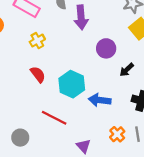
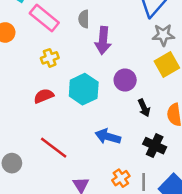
black arrow: (127, 70) -> (144, 108), turned -80
red semicircle: (38, 74) -> (44, 96), turned -84
cyan hexagon: (72, 84) -> (84, 89), moved

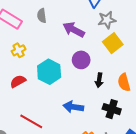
purple arrow: (103, 40) -> (74, 30), moved, turned 120
black arrow: (144, 108) -> (99, 80), turned 40

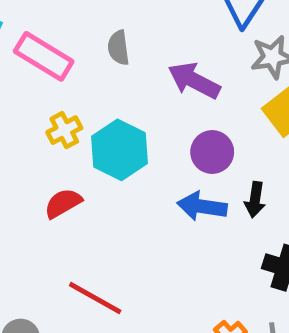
cyan hexagon: (49, 72) -> (119, 150), moved
blue arrow: (73, 107) -> (202, 206), moved

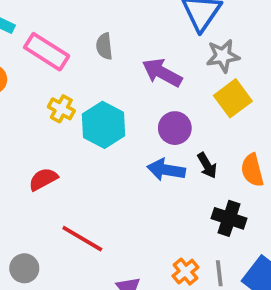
yellow cross: (64, 130) -> (61, 109), turned -35
black arrow: (255, 200) -> (207, 165), turned -40
red semicircle: (63, 203) -> (43, 179), moved

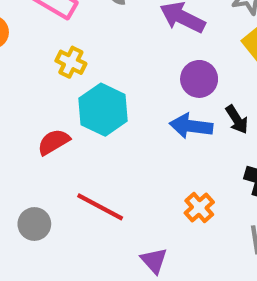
cyan hexagon: (103, 125) -> (103, 110), moved
gray circle: (24, 268) -> (34, 224), moved
orange cross: (185, 272) -> (199, 208), moved

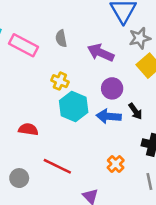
yellow cross: (71, 62) -> (60, 81), moved
cyan hexagon: (103, 110) -> (74, 106), moved
red semicircle: (54, 142) -> (28, 129), turned 42

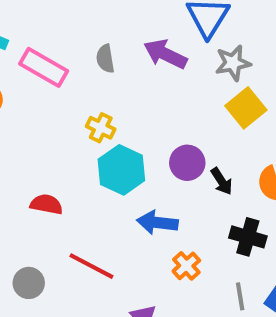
purple arrow: (101, 53) -> (165, 54), moved
purple circle: (112, 88) -> (187, 163), moved
blue arrow: (109, 116) -> (157, 223), moved

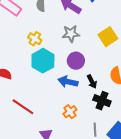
gray star: (233, 63) -> (71, 34), moved
black arrow: (222, 181) -> (92, 82), moved
blue arrow: (157, 223) -> (68, 82), moved

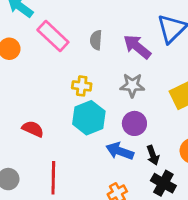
yellow cross: (35, 39) -> (82, 86), turned -32
red line: (23, 107) -> (53, 178), turned 50

